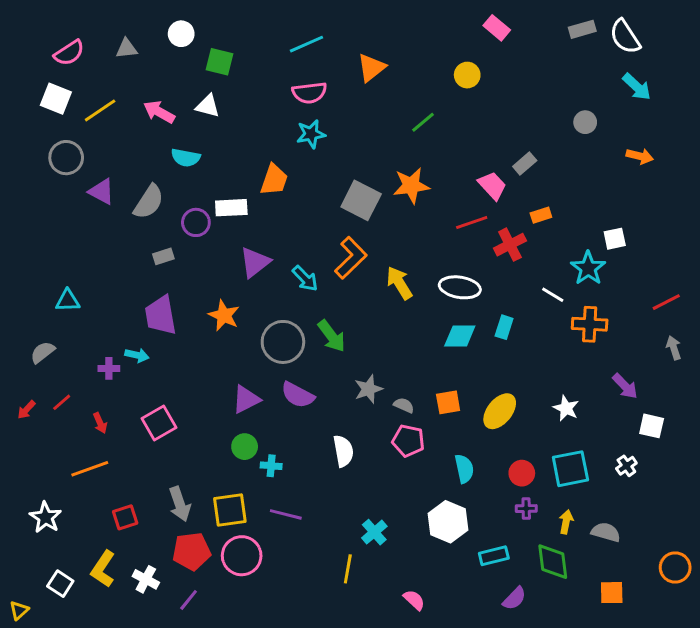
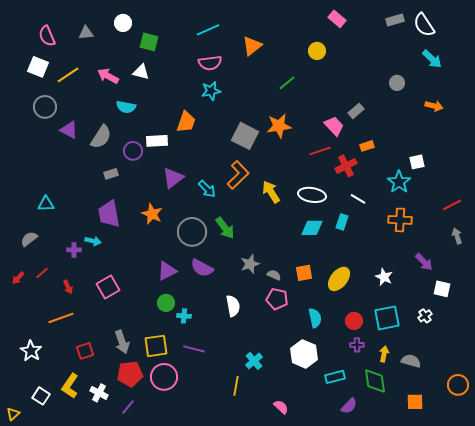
pink semicircle: (69, 53) -> (47, 36), turned 100
white line: (553, 295) -> (358, 199), moved

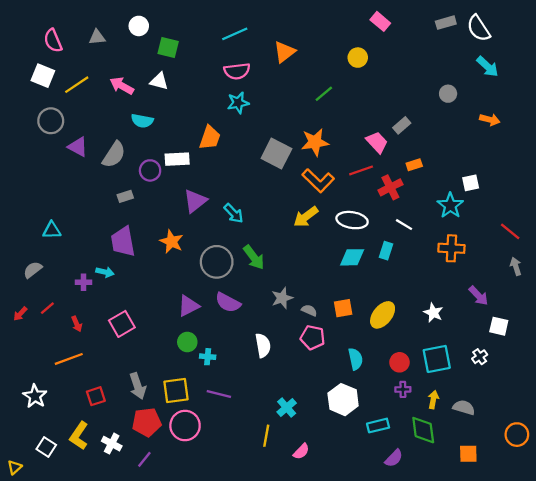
orange L-shape: (238, 175) -> (318, 181), moved, turned 88
yellow arrow: (271, 192) -> (306, 217), turned -95
red line: (452, 205) -> (510, 231), turned 66
pink semicircle: (281, 407) -> (301, 451), moved, turned 91

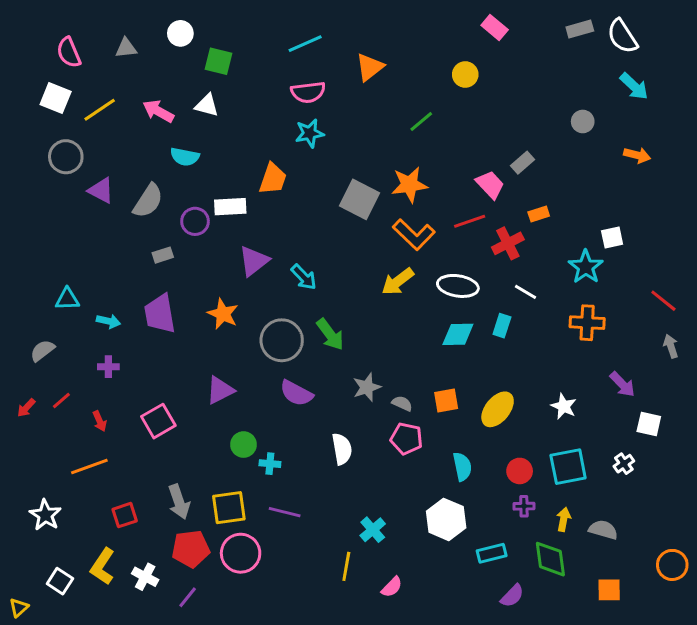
cyan arrow: (105, 272) -> (108, 321), moved
purple triangle: (188, 306) -> (220, 390), moved

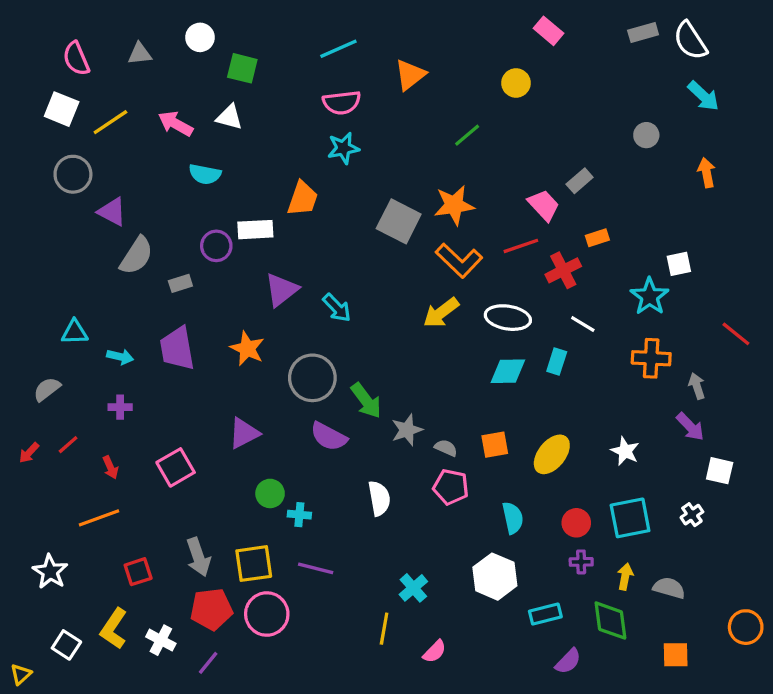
orange arrow: (637, 155) -> (707, 173), turned -115
gray semicircle: (148, 201) -> (136, 256), moved
green arrow: (330, 334) -> (366, 401), moved
gray arrow: (671, 346) -> (697, 386), moved

